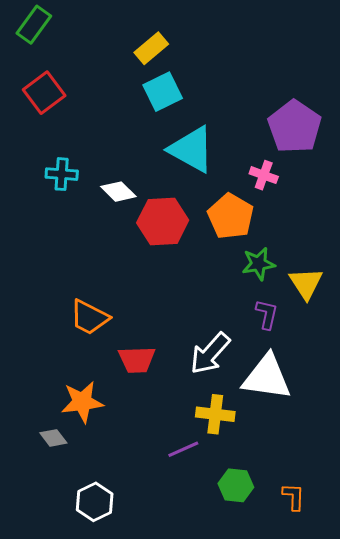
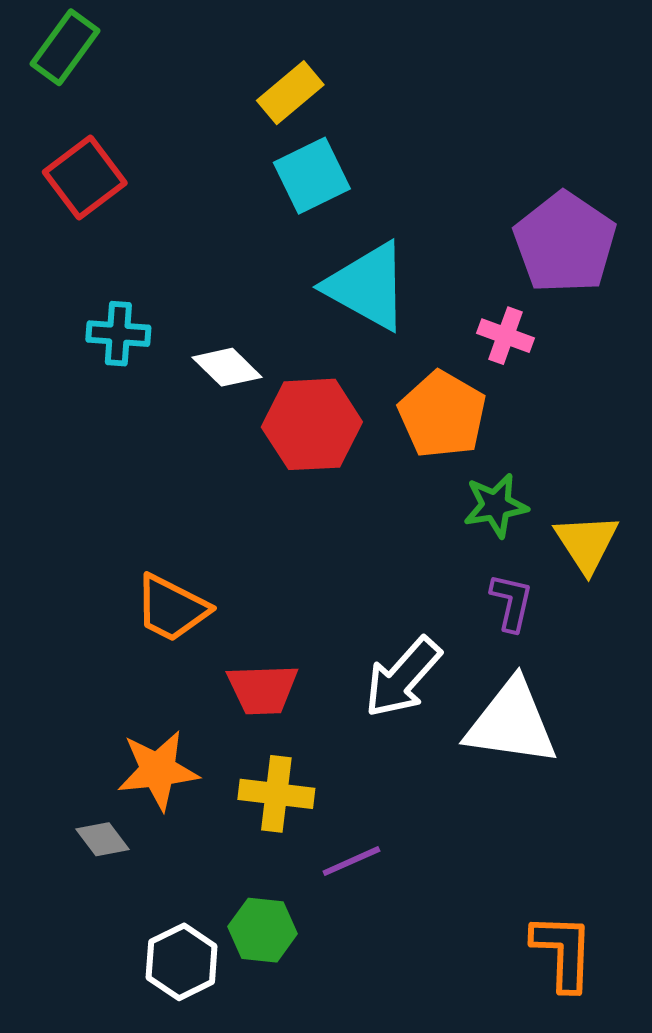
yellow cross: (215, 414) -> (276, 794), moved
green hexagon: (236, 485) -> (263, 930), moved
orange L-shape: (294, 497) -> (563, 952), size x1.5

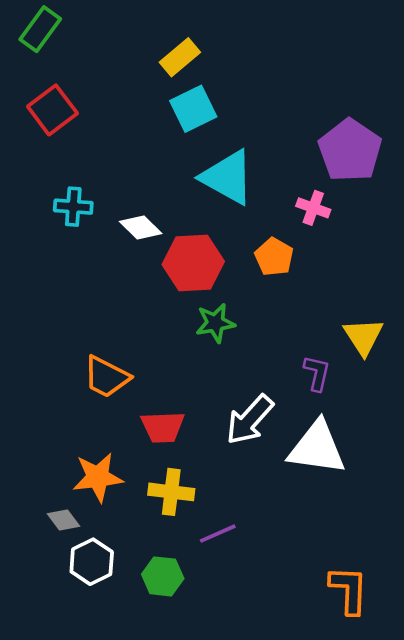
orange pentagon: (442, 415) -> (274, 257), size x0.7
green star: (496, 505) -> (215, 323), moved
white hexagon: (182, 962) -> (92, 562), moved

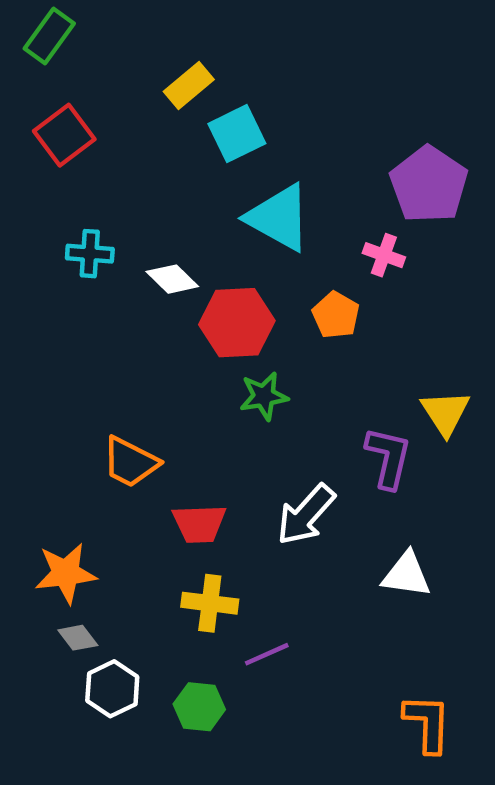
yellow rectangle: (180, 57) -> (189, 86), moved
purple L-shape: (317, 373) -> (388, 458), size x1.4
white triangle: (317, 448) -> (406, 575), moved, size x0.7
orange star: (98, 477) -> (66, 573), moved

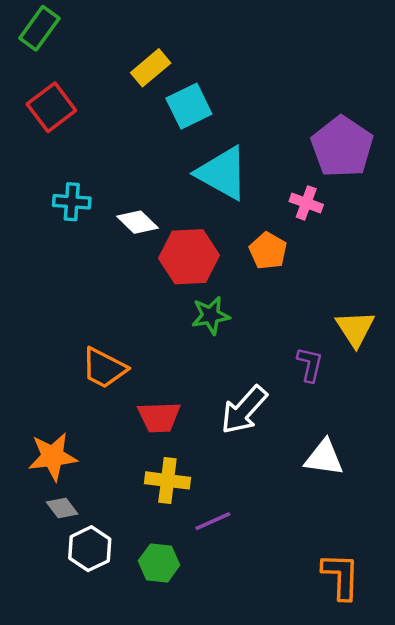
purple L-shape: (388, 458) -> (310, 364), size x0.7

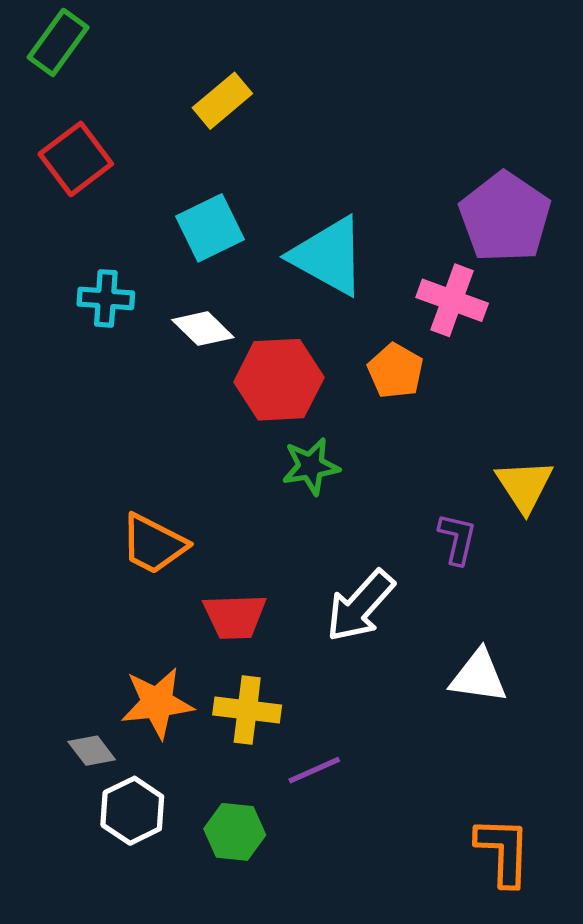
cyan square: (189, 106) -> (210, 228), moved
pink cross: (306, 203) -> (452, 300), size x1.4
orange star: (53, 457) -> (157, 703), moved

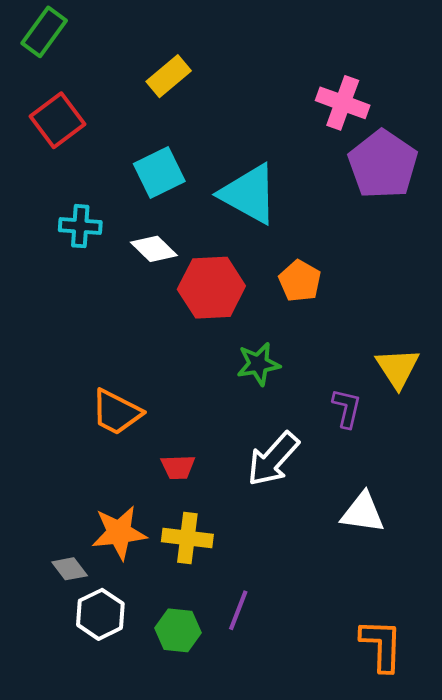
pink cross: (452, 300) -> (343, 103), moved
green star: (311, 466) -> (258, 364), moved
red trapezoid: (235, 616) -> (178, 467), size x0.7
purple line: (314, 770) -> (238, 610), moved, turned -45

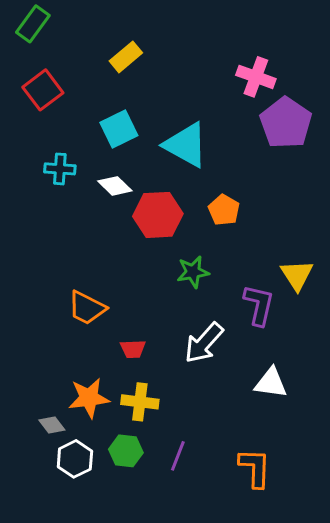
purple L-shape: (347, 408) -> (259, 305), size x1.4
green hexagon: (178, 630) -> (126, 451), moved
orange L-shape: (382, 645) -> (255, 468), moved

